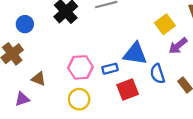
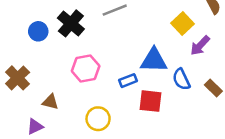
blue circle: (25, 24) -> (38, 31), moved
pink hexagon: (81, 67) -> (86, 69), moved
red square: (128, 90) -> (151, 101), turned 35

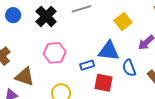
yellow square: (183, 23) -> (123, 22), moved
blue circle: (38, 31) -> (13, 15), moved
brown triangle: (50, 102) -> (25, 77), size x1.5

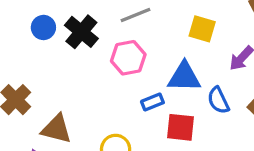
blue circle: (13, 15) -> (43, 27), moved
yellow square: (123, 22) -> (202, 29), turned -30
pink hexagon: (55, 53) -> (128, 58), moved

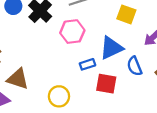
blue triangle: (184, 77) -> (111, 48), turned -30

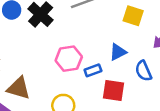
pink hexagon: (72, 32) -> (69, 59), moved
blue triangle: (111, 48) -> (118, 52), size x0.7

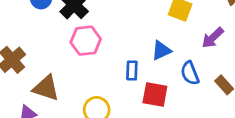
pink hexagon: (69, 59) -> (86, 41), moved
blue rectangle: (93, 70) -> (132, 71), turned -70

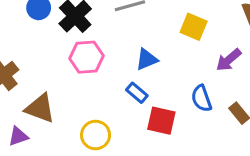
blue triangle: (161, 50) -> (147, 59), moved
blue rectangle: (132, 71) -> (137, 93), turned -54

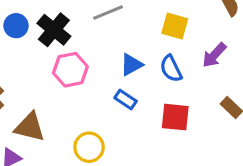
blue semicircle: (201, 98) -> (171, 69), moved
red square: (161, 121) -> (175, 117), moved

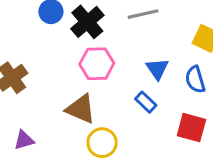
blue triangle: (131, 65) -> (157, 69), turned -45
brown triangle: (30, 127) -> (81, 109), moved

